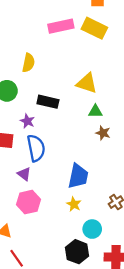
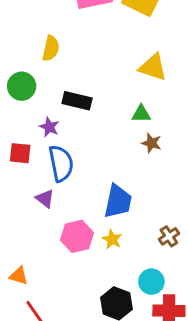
yellow triangle: (87, 83) -> (153, 67), moved
pink hexagon: (28, 202) -> (77, 236), moved
cyan circle: (92, 229) -> (151, 282), moved

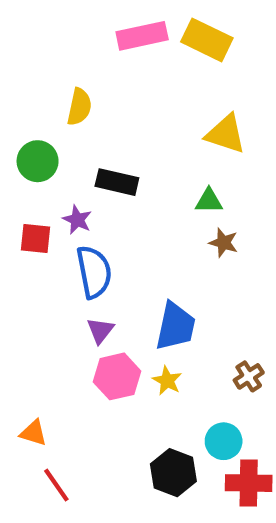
red square: (20, 153) -> (35, 238), moved
purple triangle: (45, 198) -> (100, 330), moved, turned 30

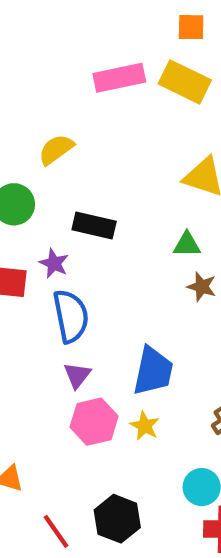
yellow semicircle: (79, 107) -> (56, 149), turned -138
black hexagon: (173, 473) -> (117, 519), moved
red line: (56, 485) -> (56, 531), moved

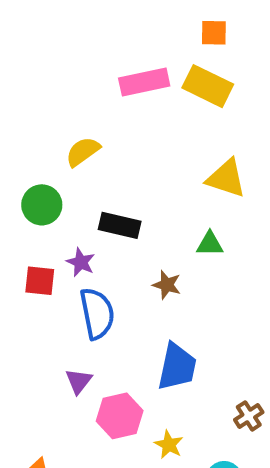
brown star: (202, 287) -> (167, 285), moved
purple triangle: (77, 375) -> (79, 381), moved
yellow star: (145, 426) -> (169, 445), moved

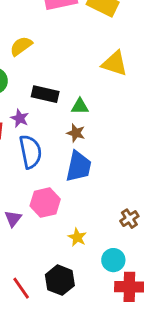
green triangle: (210, 244) -> (80, 106), moved
blue trapezoid: (177, 367) -> (79, 166), moved
purple triangle: (79, 381) -> (13, 219), moved
pink hexagon: (120, 416) -> (45, 203), moved

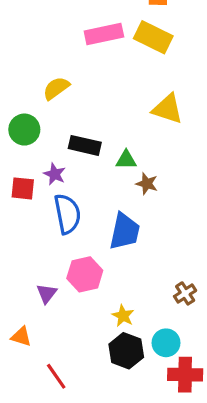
brown star: (76, 133) -> (147, 184), moved
black hexagon: (60, 280) -> (126, 351), moved

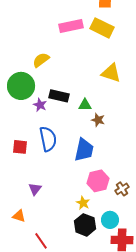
green circle: (24, 130) -> (21, 86), size x1.4
purple star: (55, 174) -> (40, 105), moved
red square: (23, 188) -> (20, 147), moved
pink hexagon: (85, 274) -> (98, 181), moved

